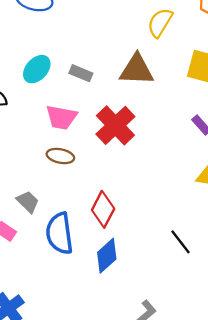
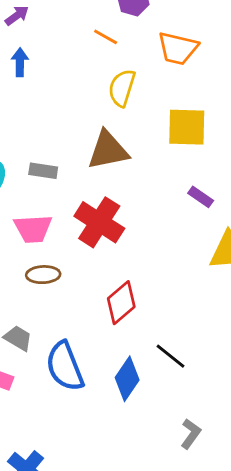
red diamond: (103, 209) -> (121, 303), moved, turned 36
black line: (180, 242) -> (170, 356), moved

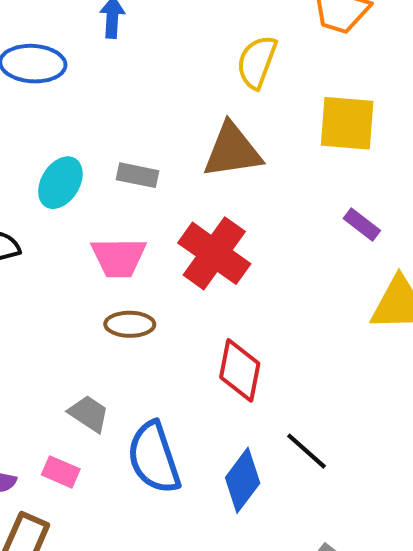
red diamond: (121, 303) -> (240, 370), turned -42

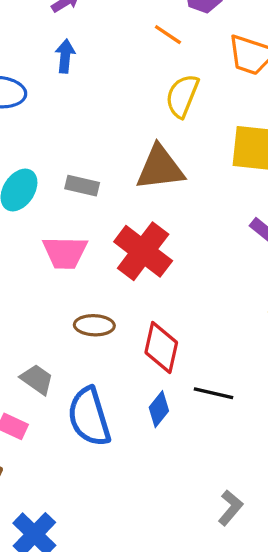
brown ellipse: (130, 324) -> (94, 325), moved
black line: (306, 451) -> (214, 393), moved, turned -30
blue diamond: (243, 480) -> (159, 409), moved, size x0.7

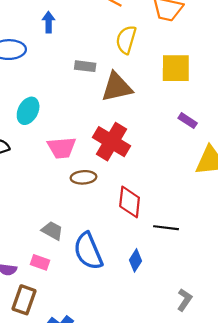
gray rectangle: (82, 186) -> (85, 66), moved
brown ellipse: (94, 325) -> (83, 177), moved
blue diamond: (159, 409) -> (136, 260), moved

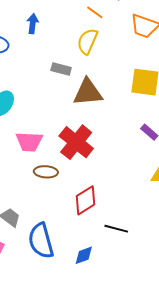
yellow semicircle: (126, 40) -> (87, 41), moved
red diamond: (130, 202) -> (86, 200), turned 44
blue diamond: (136, 260) -> (84, 255), turned 30

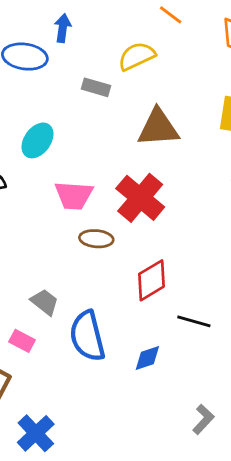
blue arrow: (33, 24) -> (63, 28), moved
yellow semicircle: (87, 41) -> (137, 56), moved, turned 40
gray rectangle: (61, 69) -> (96, 87), moved

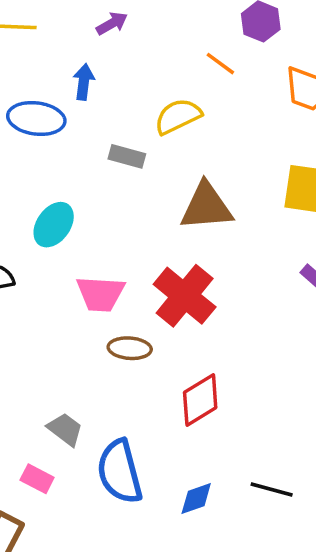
black line: (194, 321) -> (272, 489), moved

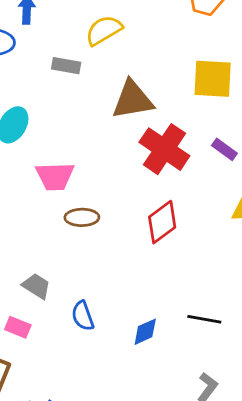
red cross: (185, 296) -> (164, 149), moved
red diamond: (200, 400) -> (162, 222), moved
blue semicircle: (120, 472) -> (83, 316), size x0.6

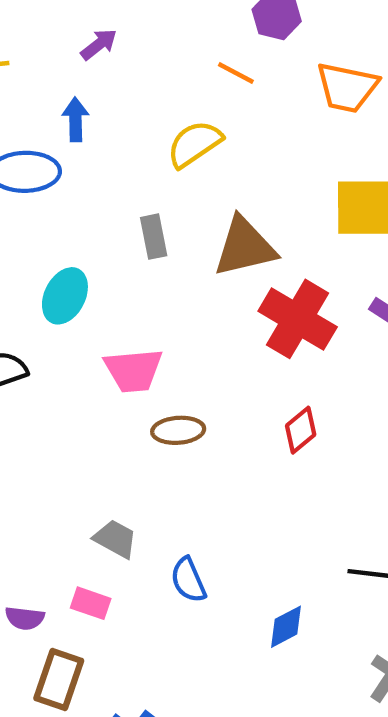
gray rectangle: (66, 66) -> (154, 237), moved, turned 72
red diamond: (162, 222) -> (301, 430), size x0.7
blue diamond: (145, 332) -> (286, 627), moved

